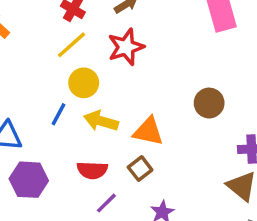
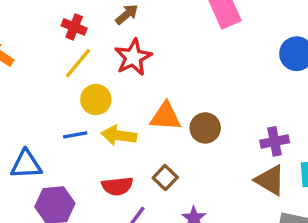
brown circle: (209, 103) -> (205, 128), moved
blue line: (59, 114) -> (75, 135), turned 60
orange triangle: (148, 131) -> (166, 116), moved

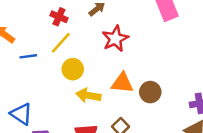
red star: (133, 57) -> (115, 39), moved
blue line: (75, 135) -> (28, 56), moved
blue triangle: (26, 165) -> (21, 114), turned 35

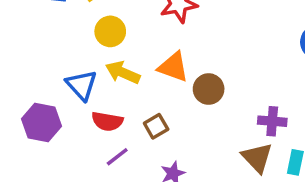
blue triangle: (21, 114) -> (82, 85), moved

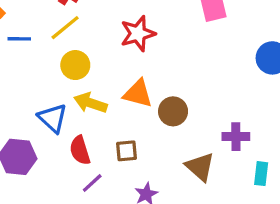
red semicircle: (107, 121) -> (80, 150), turned 68
brown square: (156, 126) -> (126, 151), turned 30
brown triangle: (257, 158) -> (200, 167), moved

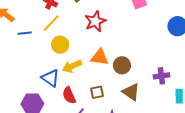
yellow arrow: (90, 103) -> (72, 66), turned -36
brown triangle: (200, 167) -> (131, 92), moved

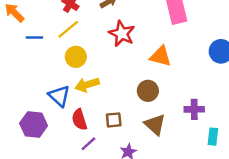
red star: (95, 21) -> (122, 34), turned -30
orange triangle: (100, 57) -> (160, 56), moved

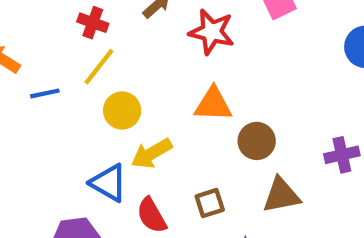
red star: (122, 34) -> (212, 32), moved
orange triangle: (160, 56) -> (213, 104), moved
brown triangle: (155, 125) -> (281, 195), turned -40

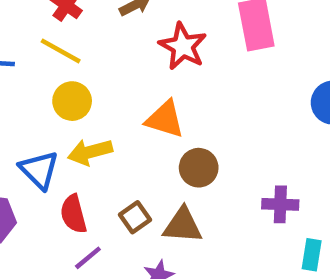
yellow line: (99, 67) -> (61, 51), turned 66
brown triangle: (281, 195) -> (183, 225), moved
brown square: (210, 203) -> (135, 217), turned -32

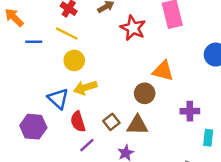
orange triangle: (165, 119) -> (163, 71), moved

